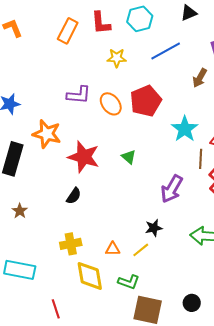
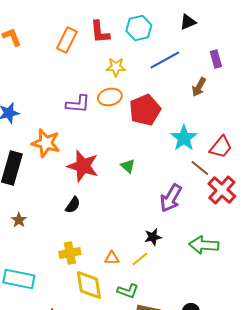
orange ellipse: (111, 104) -> (110, 97), moved, turned -65
brown line: (201, 159) -> (200, 168), turned -54

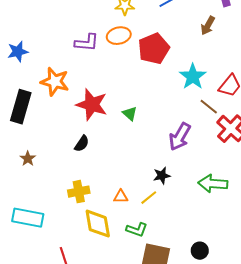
green triangle: (128, 166) -> (130, 114), moved

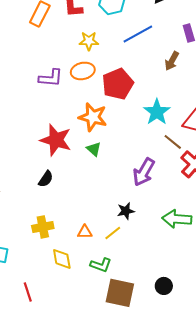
orange star: (55, 82) -> (93, 117), moved
yellow diamond: (98, 224) -> (62, 259), size x0.7

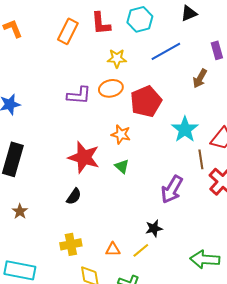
orange star: (93, 117) -> (121, 134), size x0.7
brown line: (173, 142) -> (201, 159), turned 42
green arrow: (177, 219) -> (205, 259), moved

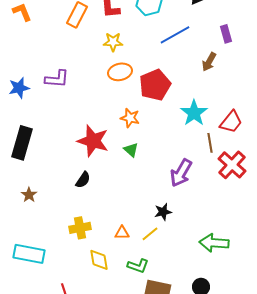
yellow star: (117, 58) -> (113, 42), moved
purple L-shape: (79, 95) -> (57, 79), moved

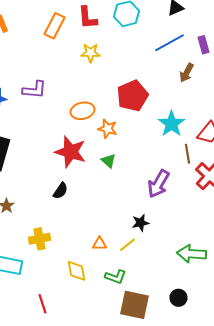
blue line: (175, 35) -> (170, 43), moved
orange ellipse: (120, 72) -> (82, 111), moved
yellow cross: (80, 228) -> (40, 239), moved

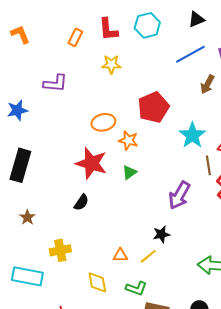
orange rectangle: (54, 26) -> (75, 37), size x0.7
purple L-shape: (34, 90) -> (55, 83), moved
green triangle: (108, 161) -> (129, 172), turned 42

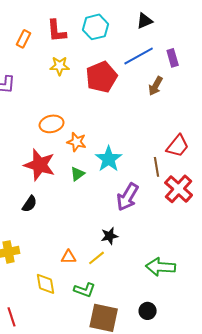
red pentagon: (153, 107) -> (102, 77), moved
cyan star: (192, 135) -> (109, 159), moved

